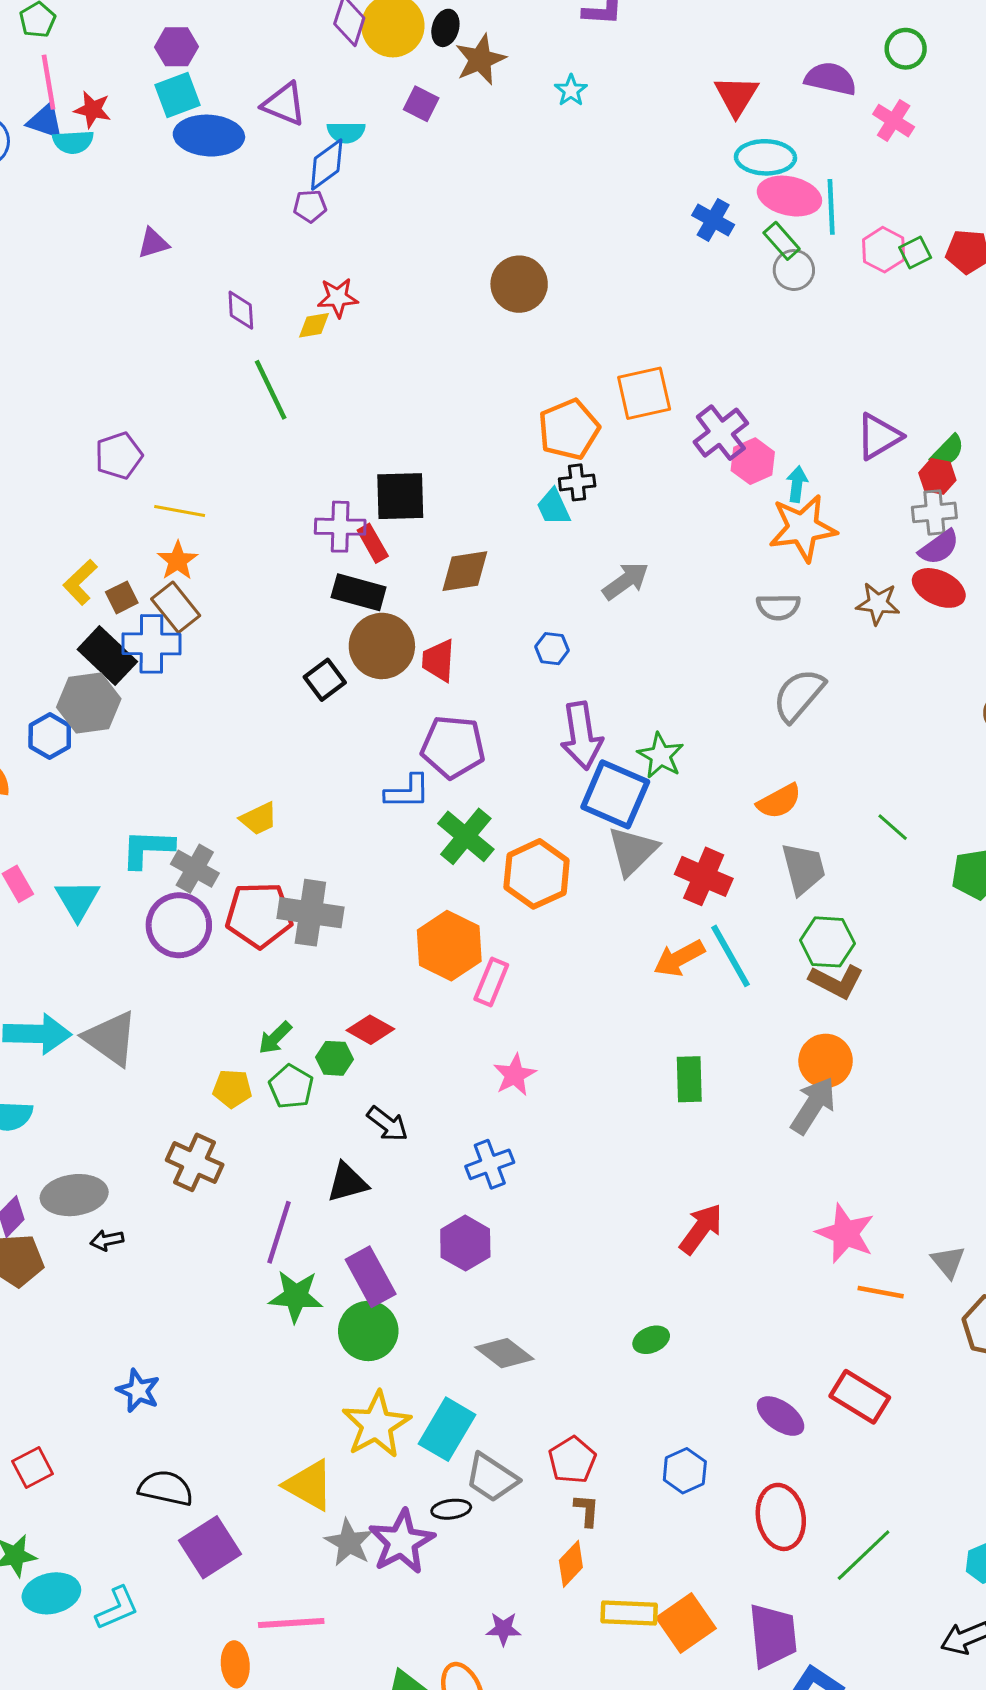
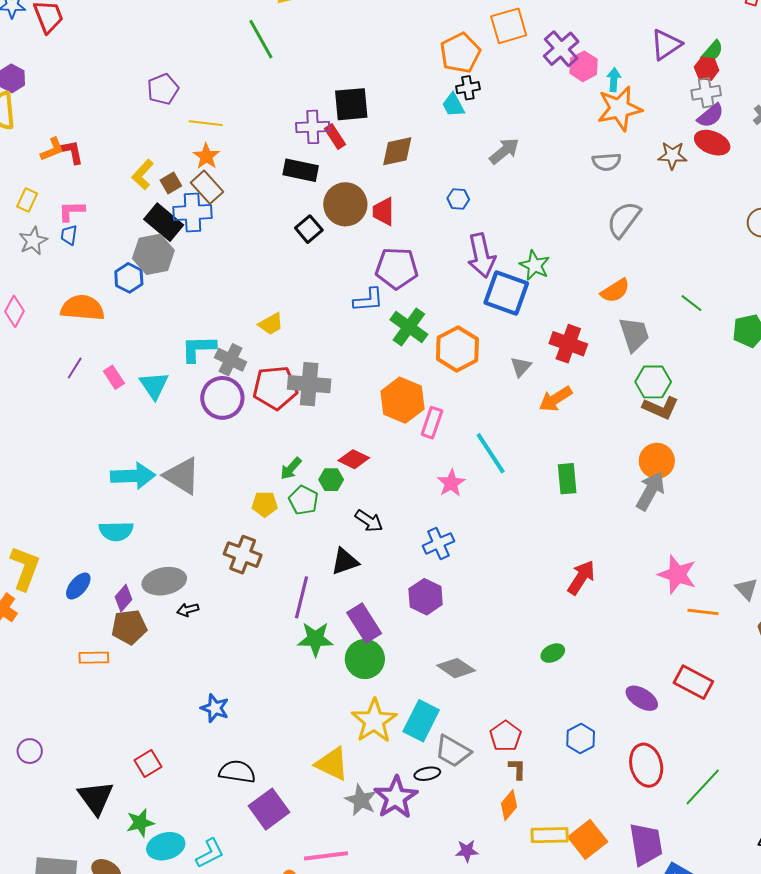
black rectangle: (359, 592) -> (301, 170), moved
gray triangle: (632, 851) -> (521, 367), moved, size x0.6
cyan line: (730, 956) -> (491, 453), moved

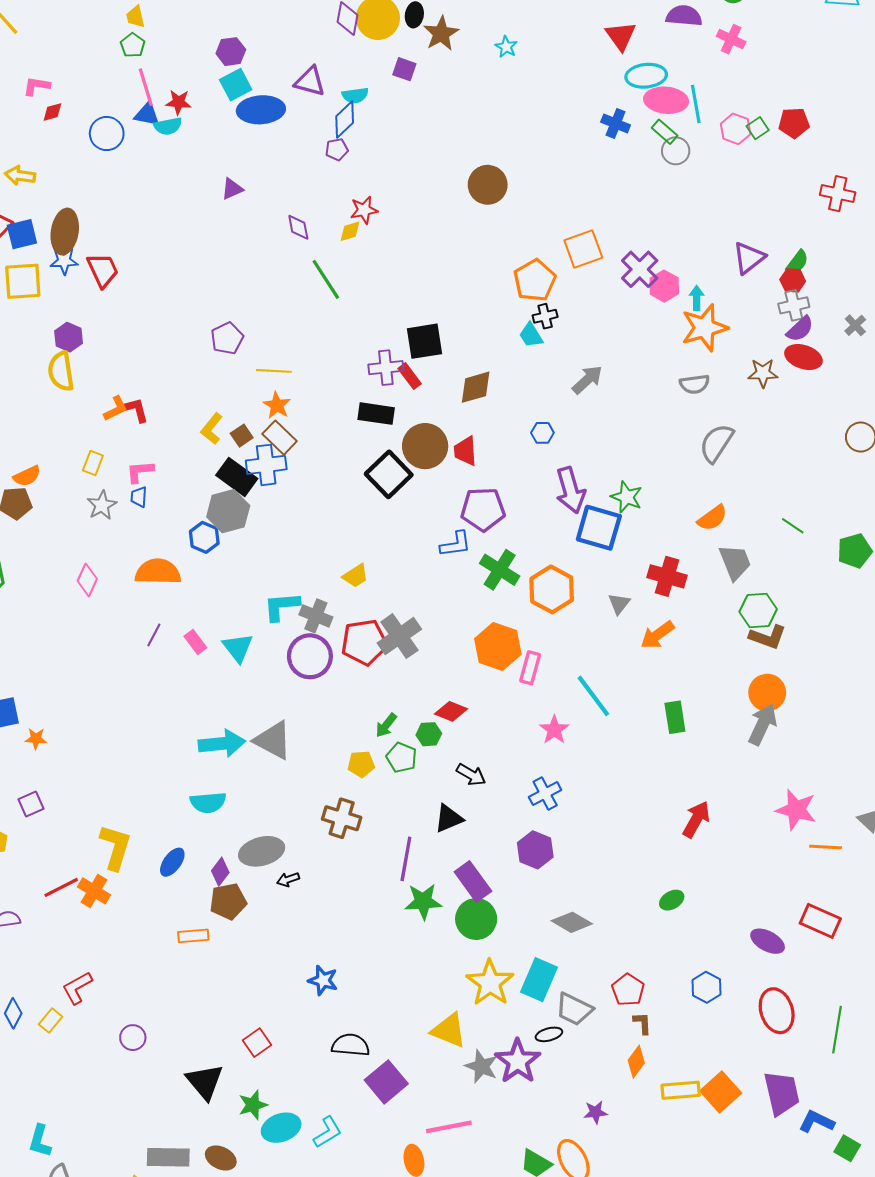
black square: (309, 229) -> (389, 474), size x1.6
gray cross: (309, 384) -> (399, 636), turned -36
green line: (703, 787) -> (837, 1030), turned -30

